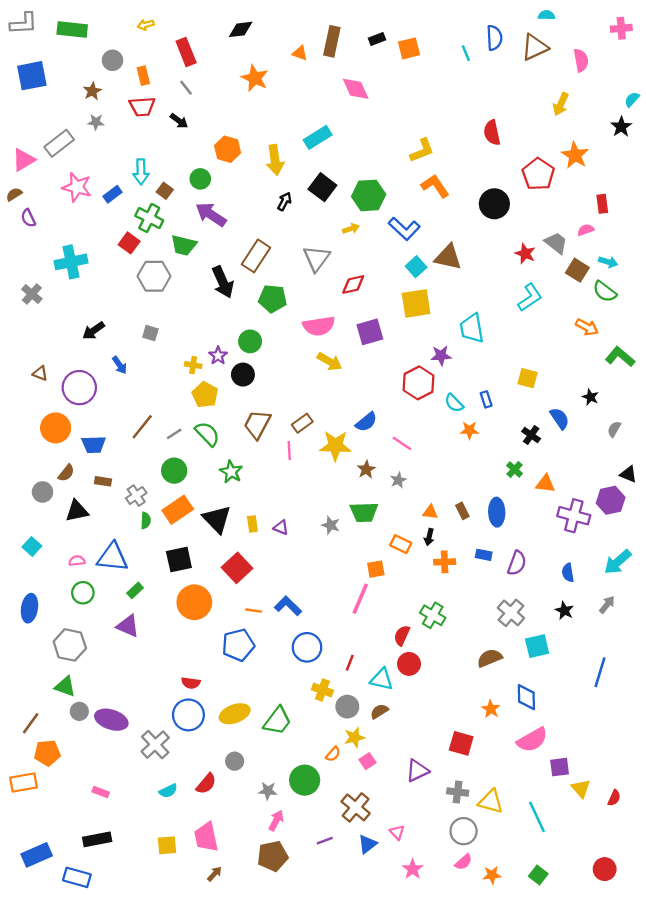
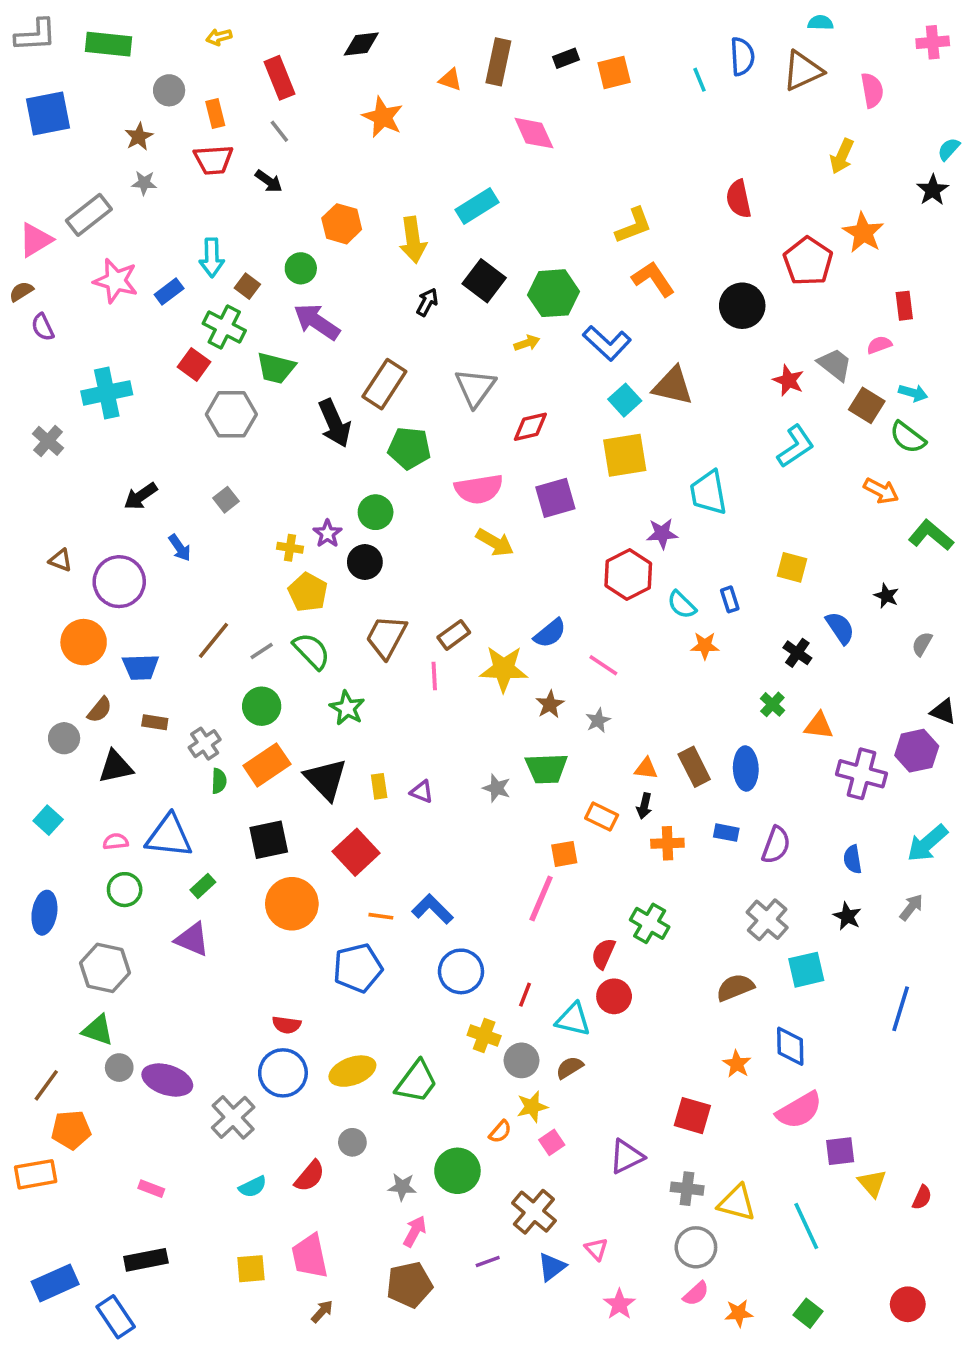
gray square: (150, 333) -> (226, 500), turned 35
brown rectangle: (462, 511) -> (694, 767), size x1.5
blue rectangle: (77, 877) -> (116, 1317), turned 40

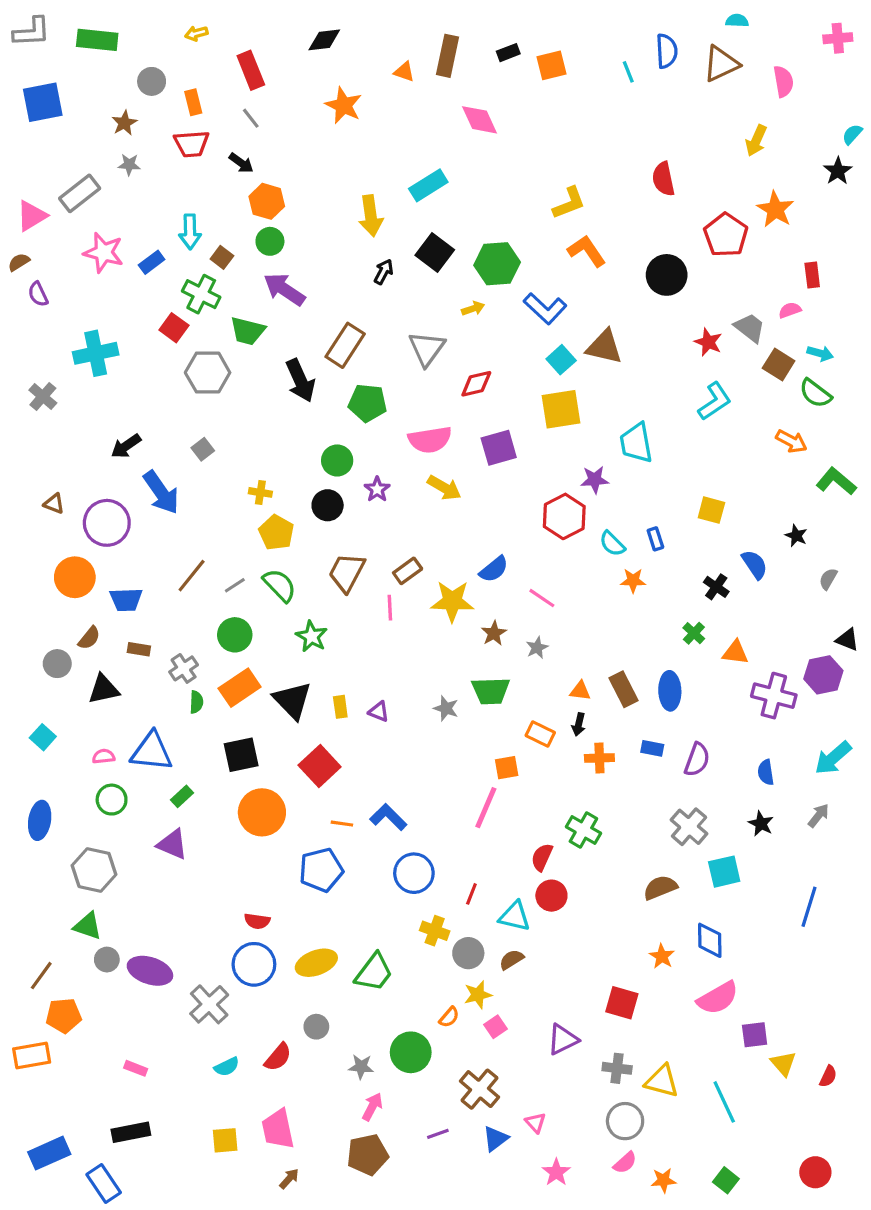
orange hexagon: (342, 224) -> (267, 201), moved
purple star: (327, 534) -> (377, 489), moved
blue arrow: (180, 548) -> (161, 492), size x1.8

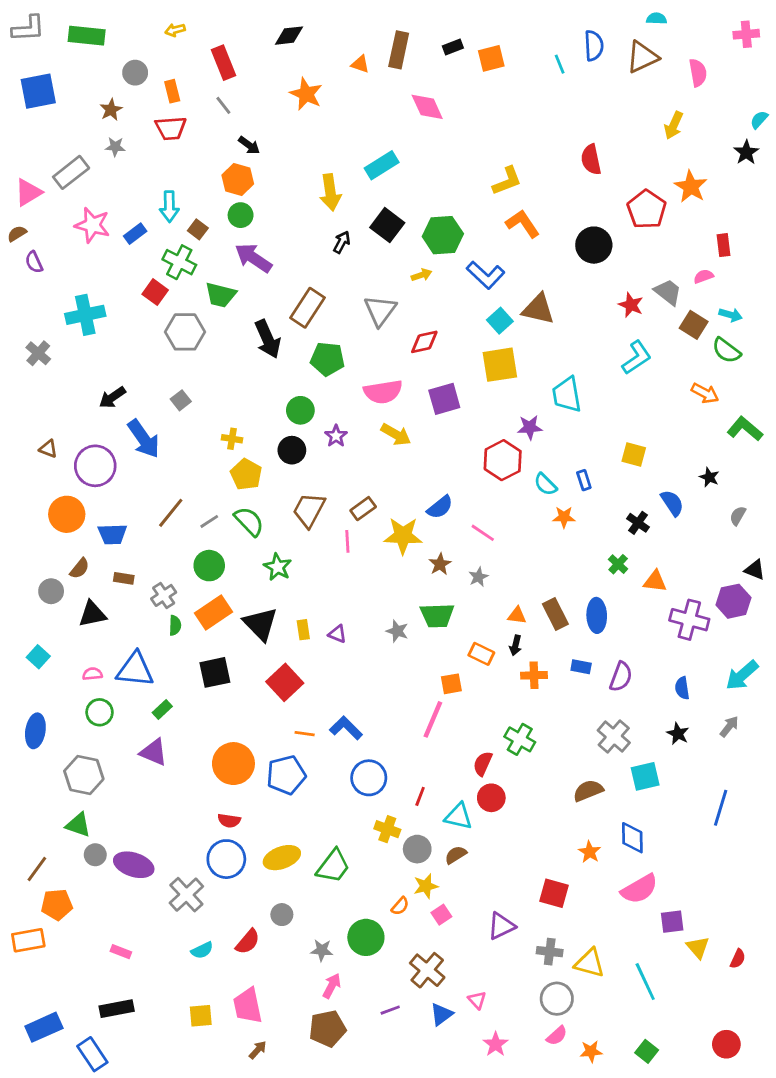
black arrow: (241, 163) -> (249, 145), moved
orange circle: (262, 812) -> (233, 764), moved

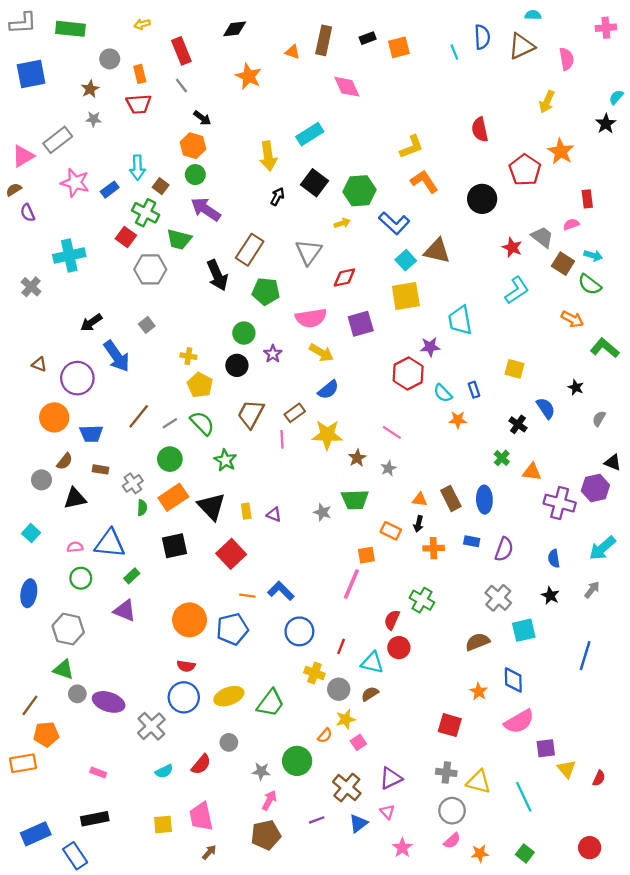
blue semicircle: (440, 507) -> (328, 390), moved
purple triangle: (501, 926) -> (391, 778), moved

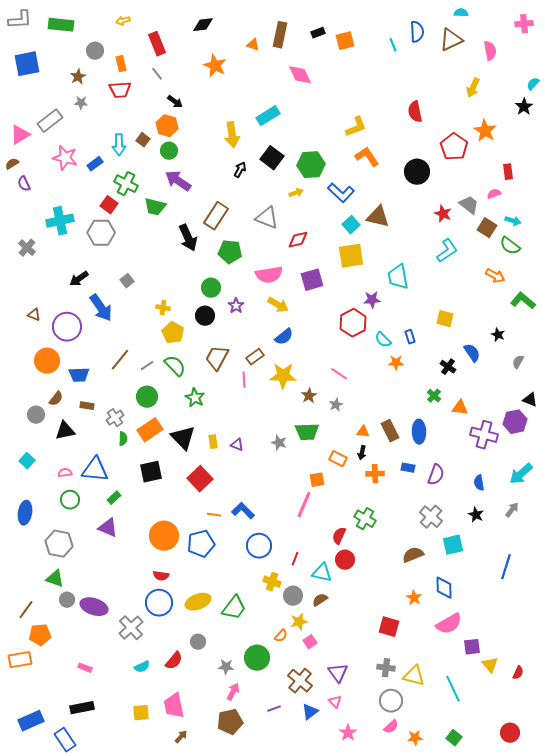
brown square: (161, 186) -> (143, 140), moved
gray triangle: (309, 252) -> (267, 218), turned -45
gray hexagon: (150, 269) -> (101, 233), moved
purple triangle: (391, 778) -> (338, 673), turned -40

